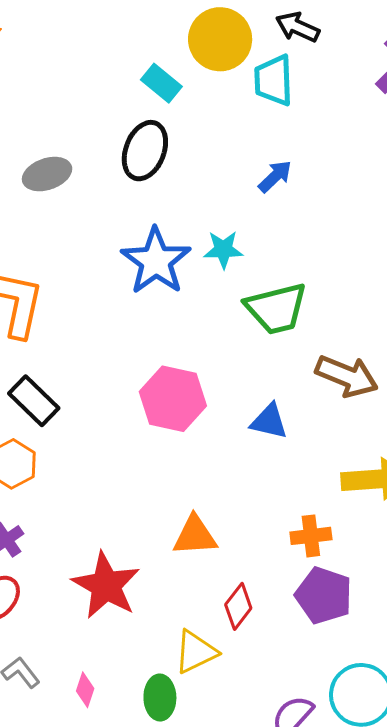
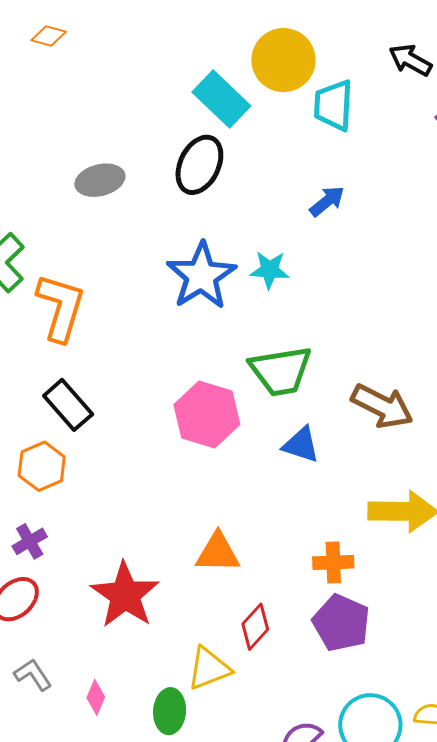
black arrow: (298, 27) -> (410, 60), moved
cyan rectangle: (161, 83) -> (221, 99), size x1.4
green trapezoid: (276, 309) -> (281, 371), moved

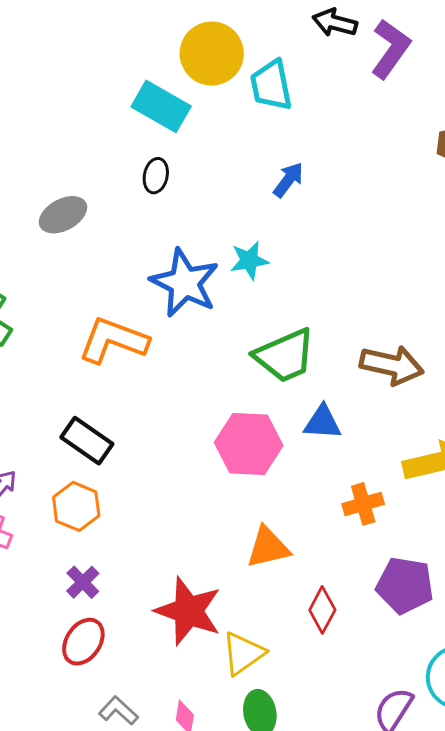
black ellipse: (199, 165) -> (156, 176), size x0.6
orange L-shape: (61, 307) -> (113, 340), moved, turned -72
pink hexagon: (207, 414) -> (249, 444), moved
orange cross: (333, 562) -> (363, 504), moved
yellow triangle: (209, 668) -> (243, 653), moved

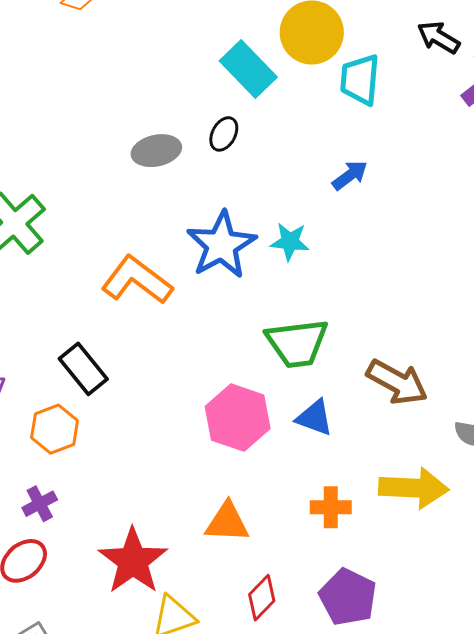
gray ellipse: (63, 215) -> (156, 151), moved

